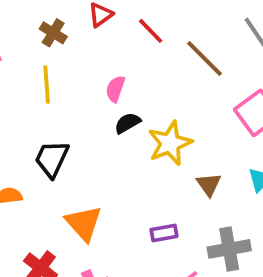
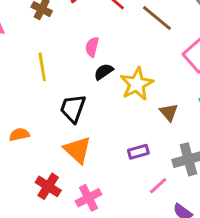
yellow line: (47, 84) -> (42, 67), moved
black trapezoid: (52, 159) -> (73, 108), moved

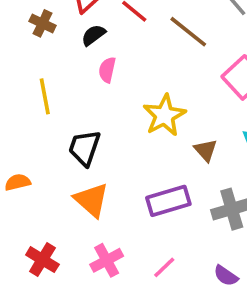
black semicircle: (104, 72) -> (93, 35), moved
purple rectangle: (138, 152) -> (168, 201), size x1.6
red cross: (48, 186) -> (42, 260), moved
pink line: (158, 186) -> (164, 267), moved

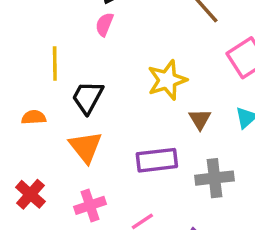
pink semicircle: (107, 70) -> (104, 24), moved
yellow line: (45, 96) -> (55, 63), moved
orange semicircle: (18, 182) -> (34, 117), moved

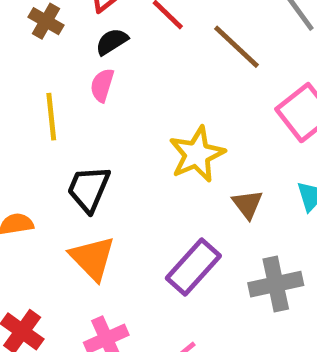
yellow line: (55, 63) -> (51, 117), moved
purple rectangle: (157, 160) -> (193, 267), turned -36

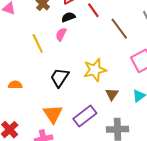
yellow line: (51, 117) -> (38, 43), turned -30
black trapezoid: (89, 189) -> (60, 77), moved
orange triangle: (92, 258) -> (53, 114), moved

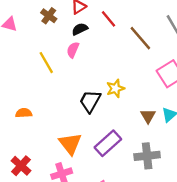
yellow star: (95, 70) -> (115, 88), size x0.7
black trapezoid: (60, 77) -> (90, 101), moved
brown triangle: (112, 94) -> (148, 116), moved

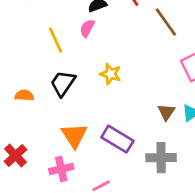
yellow star: (115, 88) -> (111, 74), moved, turned 30
black trapezoid: (90, 101) -> (63, 83), moved
purple rectangle: (108, 143) -> (117, 139), turned 68

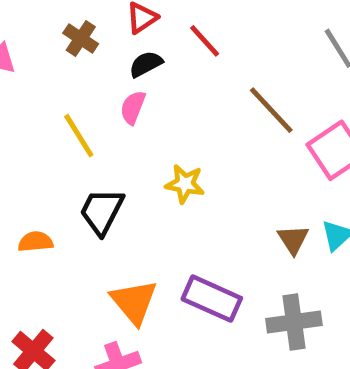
brown line: (166, 22) -> (271, 110), moved

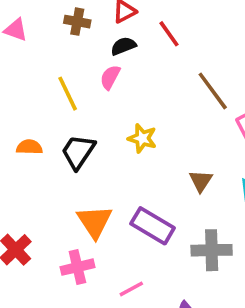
brown cross: (81, 38) -> (77, 22), turned -30
brown triangle: (293, 239) -> (201, 181), moved
orange semicircle: (36, 242) -> (29, 147), moved

